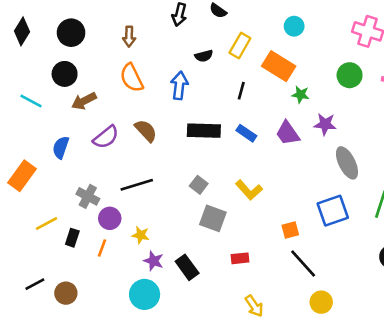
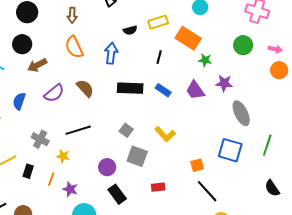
yellow rectangle: (240, 46) -> (158, 22), turned 42
blue square: (333, 211) -> (230, 150), turned 35
purple circle: (110, 218) -> (107, 167), moved
yellow star: (141, 235) -> (63, 156), moved
purple star: (154, 261) -> (70, 189), moved

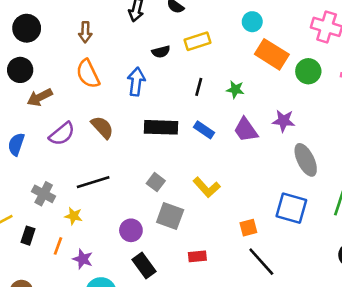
orange rectangle: (188, 38) -> (272, 54), moved
green star: (205, 60) -> (235, 89), moved

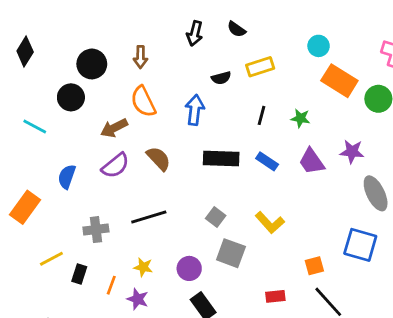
black circle: (27, 28) -> (92, 64), moved
brown arrow: (40, 97) -> (114, 128), moved
gray cross: (44, 194) -> (96, 230), turned -35
yellow star: (74, 216) -> (143, 267), moved
red rectangle: (197, 256) -> (275, 296), moved

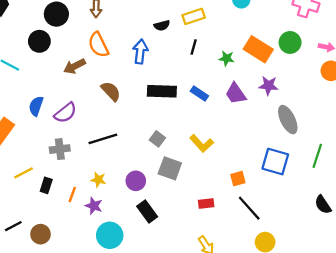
orange rectangle: (339, 81) -> (258, 49), moved
black line: (262, 115) -> (194, 47), moved
purple semicircle: (115, 166) -> (65, 113), moved

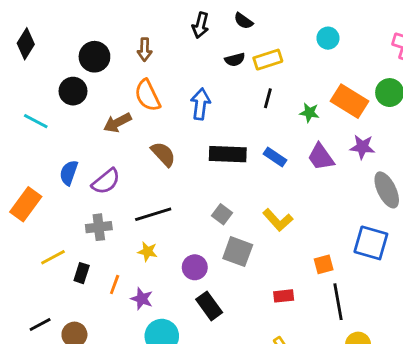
black semicircle: (162, 25) -> (235, 60), moved
yellow star: (98, 180) -> (147, 252), moved
black line: (249, 208) -> (338, 302), turned 32

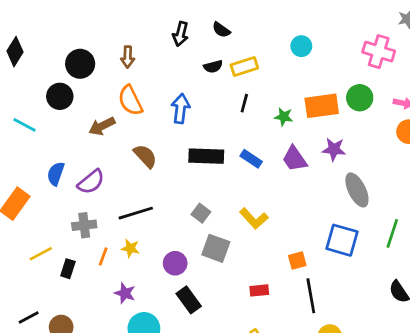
orange rectangle: (349, 101) -> (322, 106), turned -40
orange line: (115, 284) -> (103, 256), moved

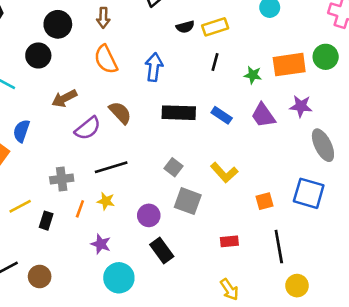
brown arrow: (102, 126) -> (64, 98), moved
blue semicircle: (56, 174) -> (21, 131), moved
purple semicircle: (91, 182) -> (88, 128), moved
orange square: (297, 261) -> (264, 201), moved

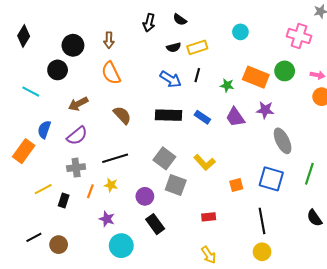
orange rectangle: (289, 65) -> (256, 77), turned 30
blue arrow: (154, 67) -> (171, 79), moved, turned 115
purple semicircle: (88, 128) -> (77, 136), moved
gray square: (173, 167) -> (164, 158), size x1.5
black line: (279, 247) -> (262, 221), moved

